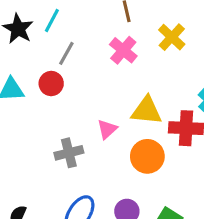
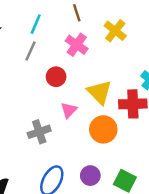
cyan line: (52, 21) -> (36, 24), moved
red circle: (51, 84) -> (56, 77), moved
yellow triangle: (147, 111) -> (100, 92), turned 44

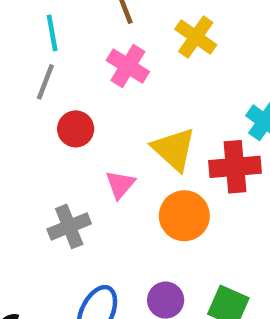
cyan line: (36, 24) -> (52, 33), turned -30
red circle: (56, 77) -> (76, 129), moved

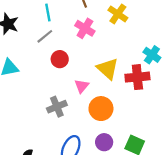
gray line: (45, 82) -> (45, 36), turned 30
orange circle: (184, 216) -> (101, 109), moved

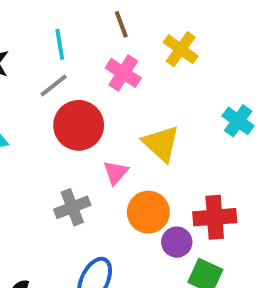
red circle: (60, 59) -> (79, 125), size x1.6
red cross: (137, 77) -> (215, 217), moved
purple circle: (104, 142) -> (177, 242), moved

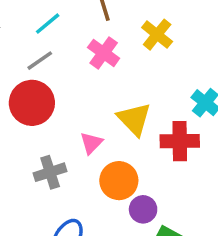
cyan line: (60, 44) -> (48, 24), turned 56
red circle: (79, 125) -> (32, 103), moved
red cross: (215, 217) -> (180, 141), moved

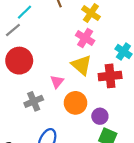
pink cross: (104, 53) -> (85, 38), moved
gray line: (40, 61) -> (13, 30), moved
purple circle: (143, 209) -> (100, 116), moved

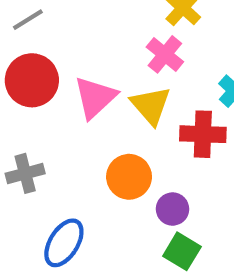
pink triangle: (57, 82) -> (95, 97), moved, size x1.6
gray cross: (34, 101) -> (25, 173), moved

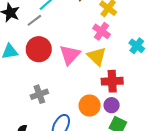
red cross: (203, 134) -> (112, 81), moved
orange circle: (129, 177) -> (90, 106), moved

